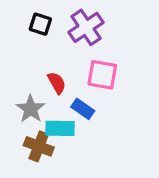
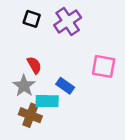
pink square: (102, 75) -> (104, 66), moved
red semicircle: (57, 83) -> (34, 65), moved

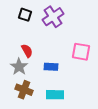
blue rectangle: (65, 86) -> (51, 67), turned -32
cyan rectangle: (47, 101) -> (55, 95), moved

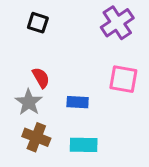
purple cross: (53, 17) -> (117, 23), moved

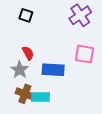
blue rectangle: (78, 102) -> (53, 70), size x1.5
cyan rectangle: (84, 145) -> (41, 97), moved

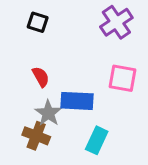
gray star: (20, 70) -> (48, 113), moved
cyan rectangle: (41, 97) -> (97, 140), moved, turned -66

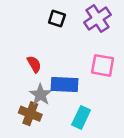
black square: (38, 22) -> (57, 19), moved

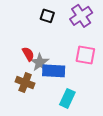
gray star: (40, 95) -> (40, 62), moved
brown cross: (30, 114) -> (25, 83), moved

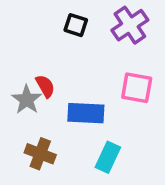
gray star: (40, 62) -> (27, 100), moved
brown cross: (25, 83) -> (40, 154), moved

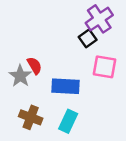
black square: (76, 25) -> (88, 38), moved, turned 36
cyan rectangle: (108, 157) -> (68, 121), moved

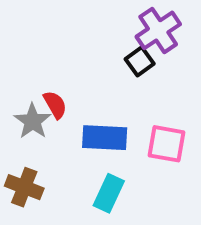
pink square: (104, 67) -> (166, 144), moved
brown cross: (31, 117) -> (24, 187), moved

